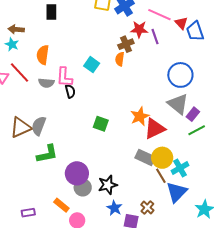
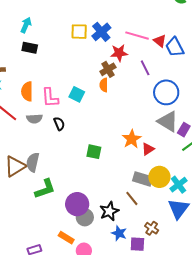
black rectangle: (51, 12) -> (30, 48), turned -70
purple line: (155, 37) -> (145, 68), moved
pink L-shape: (64, 77) -> (50, 98), moved
red triangle: (155, 129) -> (148, 149), size x0.6
brown line: (161, 176) -> (132, 198), moved

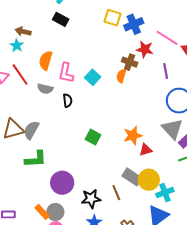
brown cross: (108, 69) -> (130, 62), turned 35
gray circle: (85, 217) -> (55, 212), moved

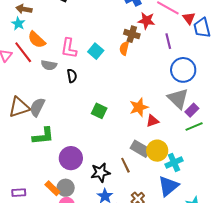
orange semicircle: (46, 60) -> (37, 40), moved, turned -60

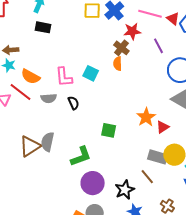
brown cross: (132, 34) -> (121, 48), turned 35
green L-shape: (43, 136) -> (81, 156), moved

